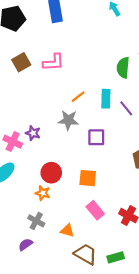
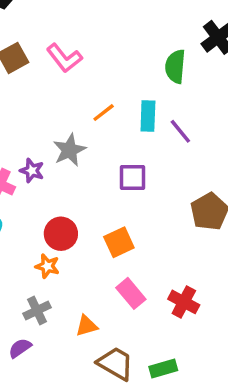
pink L-shape: (53, 62) -> (64, 58), turned 55
gray star: (68, 120) -> (69, 150), moved, turned -30
orange square: (88, 178) -> (119, 242), turned -30
gray cross: (36, 221) -> (37, 311), turned 35
orange triangle: (67, 231) -> (87, 326), turned -32

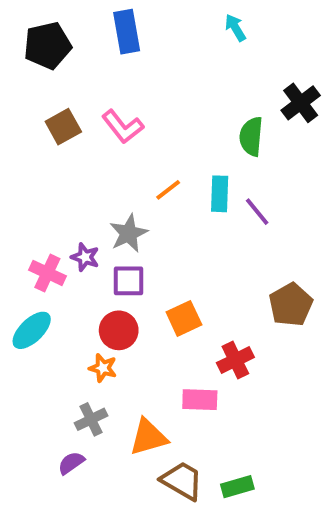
purple square: (133, 177) -> (129, 281), moved
orange square: (119, 242) -> (184, 318), moved
pink rectangle: (131, 293) -> (200, 400), turned -48
red cross: (184, 302) -> (235, 360), moved, turned 36
orange triangle: (87, 326) -> (148, 437), size x1.5

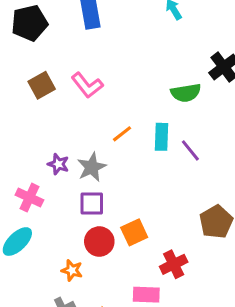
green semicircle: (251, 136) -> (186, 93), turned -104
purple star: (85, 257) -> (58, 164), moved
red circle: (119, 330) -> (99, 242), moved

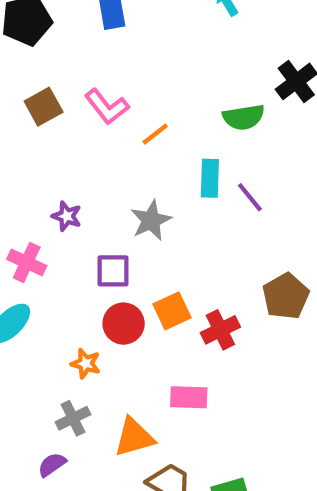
orange line: (122, 134) -> (155, 134), moved
gray star: (92, 167) -> (151, 220), moved
red cross: (174, 264) -> (220, 330), moved

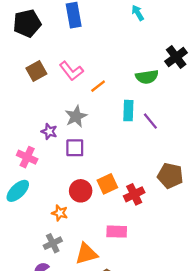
gray star: (151, 220) -> (76, 116), moved
purple square: (113, 271) -> (75, 148), moved
brown pentagon: (286, 296) -> (170, 176), turned -30

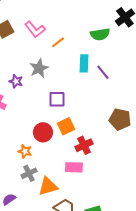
purple square: (75, 148) -> (57, 99), moved
red cross: (134, 194) -> (84, 145), moved
gray cross: (53, 243) -> (29, 173), moved

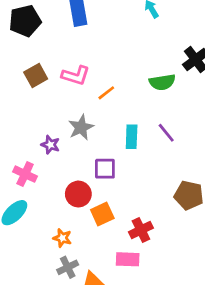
pink L-shape: (35, 29) -> (76, 75), turned -35
cyan rectangle: (84, 63) -> (132, 137), moved
orange square: (66, 126) -> (102, 214), moved
red circle: (43, 132) -> (78, 194), moved

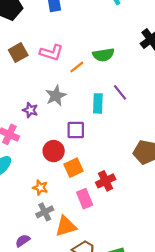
green semicircle: (162, 82) -> (103, 55), moved
purple line: (166, 133) -> (120, 92), moved
pink rectangle: (128, 259) -> (85, 199), moved, turned 66

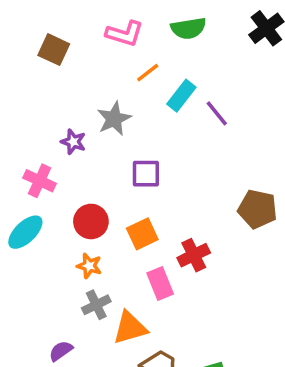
brown square: (18, 53) -> (54, 50), turned -36
pink L-shape: (51, 53) -> (125, 34), moved
green semicircle: (103, 55) -> (188, 28), moved
cyan rectangle: (98, 103) -> (181, 96), moved, turned 36
red circle: (54, 151) -> (91, 221), moved

